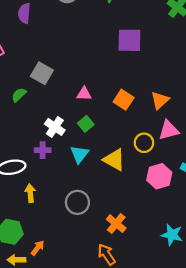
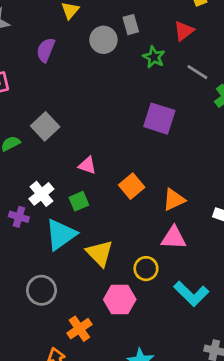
yellow circle: (144, 143) -> (146, 269), moved
cyan triangle: (79, 154) -> (61, 234), size x1.4
pink hexagon: (159, 176) -> (120, 299), moved

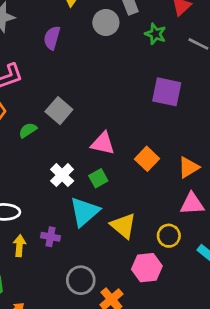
pink triangle: (87, 165) -> (103, 143), size x1.4
purple cross: (19, 217) -> (50, 237), moved
gray circle: (41, 290) -> (81, 280), moved

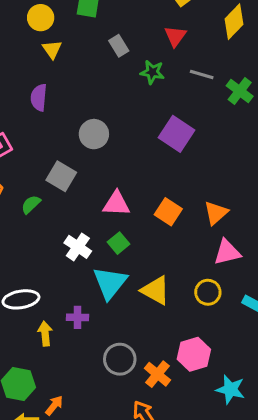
gray circle: (106, 22) -> (94, 134), moved
purple square: (167, 92) -> (177, 134), turned 32
pink hexagon: (147, 268) -> (194, 354), moved

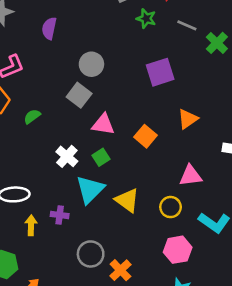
purple square: (177, 134) -> (160, 72), turned 32
gray square: (61, 176) -> (79, 95), moved
orange triangle: (216, 213) -> (188, 119), moved
pink hexagon: (194, 354) -> (178, 250), moved

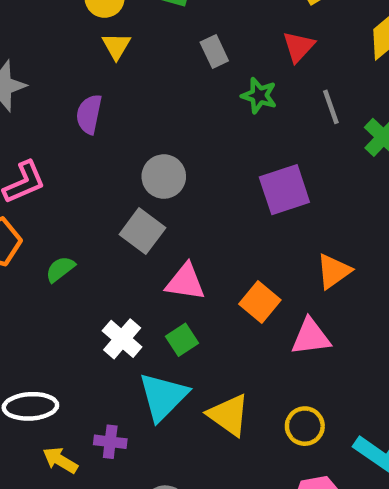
gray line: (187, 25) -> (331, 107), turned 48
pink triangle: (190, 176) -> (311, 337), moved
yellow arrow: (31, 225) -> (60, 460), turned -60

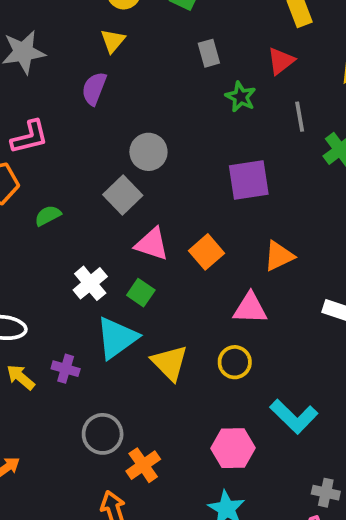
yellow triangle: (116, 46) -> (113, 41), moved
orange square: (260, 302) -> (207, 252), moved
green square: (182, 340) -> (141, 293), turned -32
yellow circle: (305, 426) -> (235, 362), moved

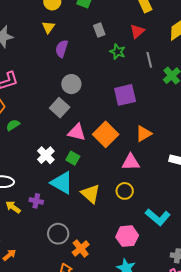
purple semicircle: (94, 89) -> (62, 49), moved
green semicircle: (48, 216) -> (13, 125), moved
orange square: (207, 252) -> (106, 134), size x1.4
cyan triangle: (117, 338) -> (62, 183), turned -50

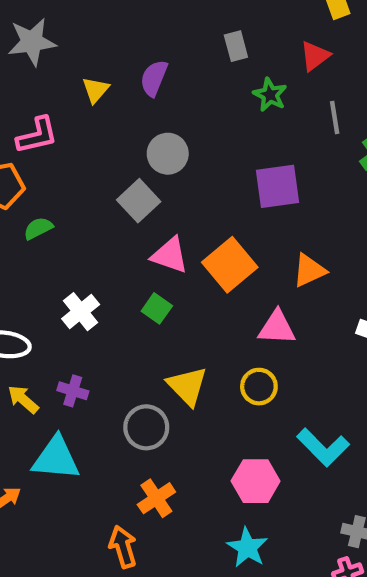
yellow triangle: (48, 27) -> (95, 90), moved
white cross: (46, 155) -> (81, 312), moved
cyan triangle: (62, 183) -> (56, 458), moved, turned -30
gray circle: (58, 234) -> (146, 427), moved

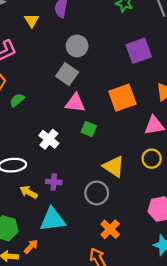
pink triangle: (170, 255) -> (75, 103), moved
orange square: (230, 265) -> (122, 98), turned 32

